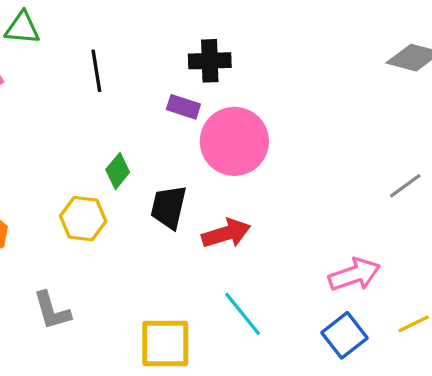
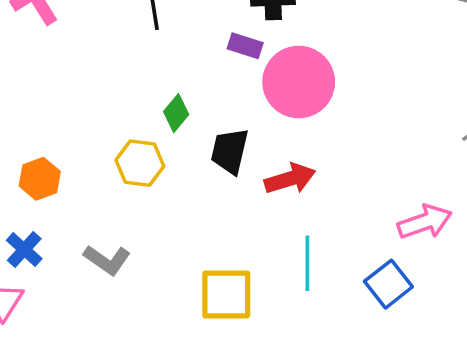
gray L-shape: (52, 311) -> (107, 260), turned -39
cyan line: (243, 314) -> (307, 263), turned 39
blue square: (345, 335) -> (388, 284), moved

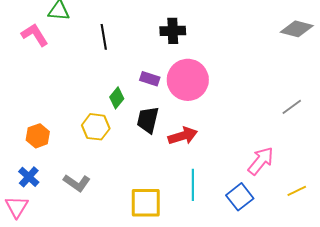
purple rectangle: (245, 46) -> (150, 79), moved
pink arrow: (425, 222) -> (261, 161), turned -32

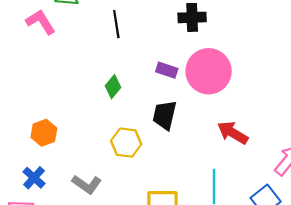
green diamond: (117, 98) -> (113, 87), moved
yellow hexagon: (96, 127) -> (126, 143), moved
red arrow: (183, 136) -> (233, 133), moved, turned -132

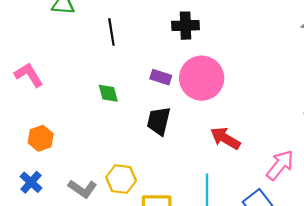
pink L-shape: (41, 22) -> (29, 75), moved
green diamond: (113, 87) -> (108, 93), turned -55
yellow hexagon: (126, 143) -> (121, 179), moved

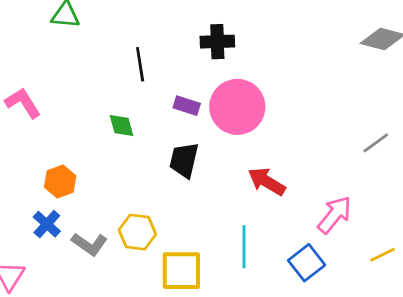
black line: (111, 32) -> (140, 64), moved
orange hexagon: (41, 138) -> (60, 181), moved
blue cross: (31, 182) -> (47, 224), moved

